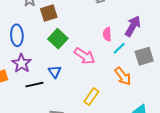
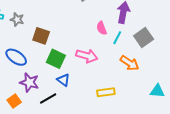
brown square: (49, 13) -> (41, 36), moved, turned -36
blue ellipse: (17, 35) -> (16, 57), turned -35
green square: (58, 39) -> (56, 59), moved
yellow rectangle: (91, 97) -> (106, 92), turned 66

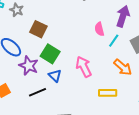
pink arrow: (87, 56) -> (84, 67), moved, turned -140
purple star: (29, 82) -> (29, 66), moved
yellow rectangle: (106, 92) -> (108, 93), moved

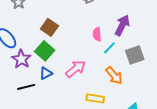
brown square: (38, 29) -> (49, 27), moved
pink arrow: (84, 67) -> (76, 69), turned 70
blue triangle: (55, 76) -> (46, 73), turned 40

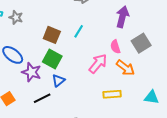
pink semicircle: (97, 34) -> (115, 47), moved
cyan line: (109, 48) -> (79, 31), moved
pink arrow: (76, 69) -> (98, 64), moved

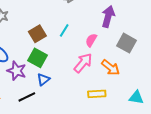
brown square: (52, 35) -> (37, 34), turned 36
gray square: (141, 43) -> (127, 43), turned -30
pink semicircle: (115, 47) -> (91, 40), moved, turned 48

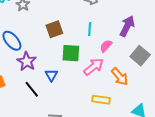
cyan line: (64, 30) -> (90, 29), moved, turned -40
green square: (37, 58) -> (71, 53), moved, turned -36
blue triangle: (43, 79) -> (51, 75), turned -32
black line: (27, 97) -> (32, 89), turned 66

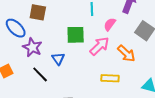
brown square: (54, 29) -> (38, 12), moved, turned 36

